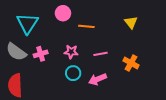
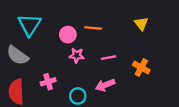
pink circle: (63, 13) -> (68, 35), moved
pink cross: (41, 54) -> (48, 82), moved
cyan circle: (73, 73) -> (78, 96), moved

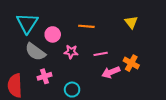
pink circle: (68, 35) -> (53, 34), moved
gray semicircle: (17, 55) -> (35, 52), moved
pink arrow: (105, 85) -> (111, 72), moved

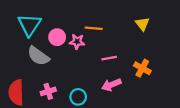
pink star: (71, 52) -> (77, 42), moved
pink arrow: (111, 72) -> (111, 85), moved
pink cross: (45, 76) -> (48, 91), moved

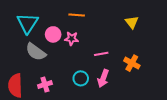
orange line: (94, 28) -> (77, 15), moved
pink arrow: (111, 85) -> (103, 78), turned -48
cyan circle: (78, 97) -> (81, 78), moved

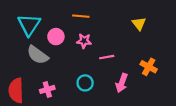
pink star: (72, 39) -> (84, 41), moved
orange cross: (132, 63) -> (149, 67), moved
pink arrow: (103, 78) -> (122, 83), moved

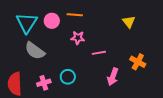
pink circle: (56, 37) -> (52, 21), moved
cyan circle: (85, 83) -> (68, 77), moved

